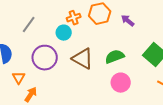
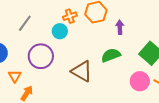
purple arrow: (128, 21) -> (120, 27), moved, turned 48
brown triangle: (83, 59) -> (82, 71), moved
pink circle: (121, 83) -> (140, 81), moved

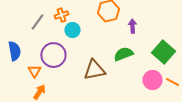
orange cross: (70, 16) -> (61, 15), moved
brown triangle: (82, 71) -> (94, 70), turned -40
orange triangle: (15, 76) -> (34, 71), moved

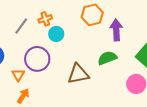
purple arrow: (132, 26) -> (116, 30), size x1.5

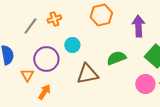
purple arrow: (116, 30) -> (138, 26), moved
cyan circle: (56, 34) -> (72, 45), moved
orange arrow: (23, 96) -> (44, 92), moved

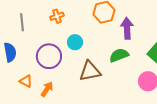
gray line: (30, 26) -> (22, 22), moved, turned -42
purple arrow: (138, 26) -> (127, 28), moved
orange triangle: (27, 75) -> (26, 81), moved, turned -32

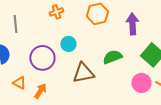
orange cross: (57, 16) -> (56, 12), moved
purple arrow: (127, 28) -> (132, 24), moved

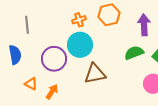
orange cross: (56, 12) -> (79, 20), moved
cyan circle: (68, 44) -> (80, 45), size x1.6
green semicircle: (112, 57) -> (134, 53), moved

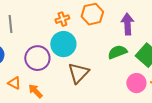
brown triangle: (95, 74) -> (78, 73), turned -35
orange arrow: (52, 92) -> (35, 91), turned -77

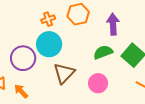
pink circle: (136, 83) -> (98, 83), moved

